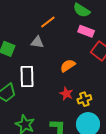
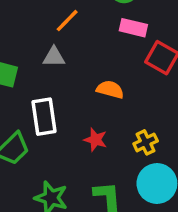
orange semicircle: (68, 66) -> (110, 89), turned 56
red star: (66, 94) -> (95, 140), moved

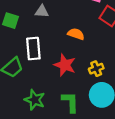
red star: (95, 140) -> (65, 65), size x1.5

